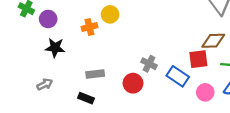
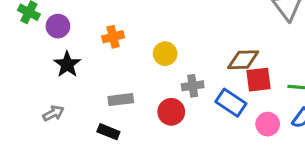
yellow circle: (110, 14) -> (165, 54), moved
brown diamond: (213, 41) -> (243, 60), moved
black star: (55, 48) -> (67, 64), turned 30
gray cross: (149, 64) -> (193, 86), turned -35

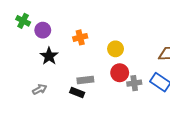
gray cross: (193, 86) -> (134, 83), moved
red circle: (171, 112) -> (120, 73), moved
black rectangle: (108, 132) -> (77, 92), moved

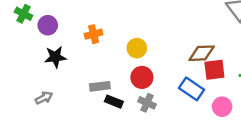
black star: (49, 56) -> (55, 57), turned 30
gray cross: (134, 83) -> (147, 103), moved, turned 32
black rectangle: (77, 92) -> (114, 102), moved

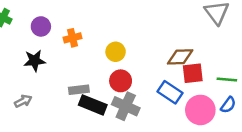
purple circle: (48, 25) -> (41, 26), moved
black rectangle: (114, 102) -> (93, 105), size x1.5
gray cross: (147, 103) -> (126, 106), size x1.5
pink circle: (222, 107) -> (200, 110), size x1.5

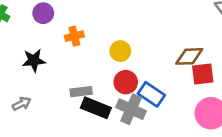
purple circle: (41, 26) -> (43, 13), moved
blue rectangle: (170, 92) -> (151, 94), moved

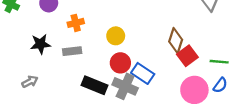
brown diamond: (189, 56) -> (176, 41), turned -70
red square: (203, 74) -> (187, 56), turned -30
gray rectangle: (81, 92) -> (72, 51), moved

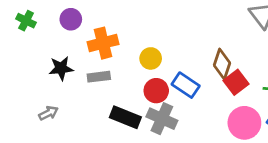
orange cross: (76, 23) -> (103, 43), size x1.5
blue rectangle: (143, 73) -> (186, 85), moved

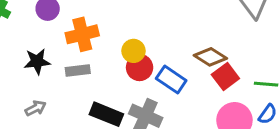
brown diamond: (222, 64) -> (210, 57), turned -76
red circle: (156, 91) -> (140, 67), moved
gray arrow: (48, 113) -> (36, 108), moved

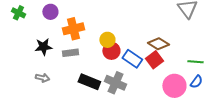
red square: (225, 77) -> (154, 60), moved
gray arrow: (36, 108) -> (42, 78), turned 40

